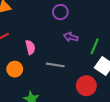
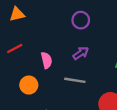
purple arrow: (71, 37) -> (81, 53), moved, turned 128

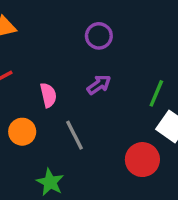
gray line: (75, 80) -> (74, 135), moved, turned 54

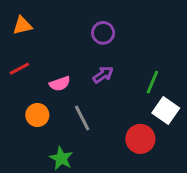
pink semicircle: (48, 95) -> (60, 84), turned 84

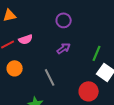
pink semicircle: (60, 84) -> (26, 39), moved
orange circle: (37, 115) -> (15, 68), moved

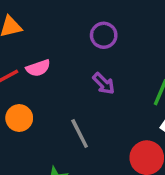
purple arrow: (64, 48) -> (104, 84), turned 80

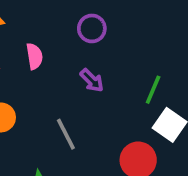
pink semicircle: (38, 68) -> (34, 56), moved, turned -80

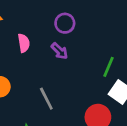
purple arrow: (92, 80) -> (60, 51), moved

